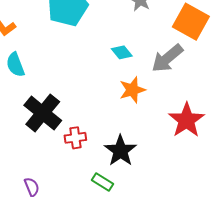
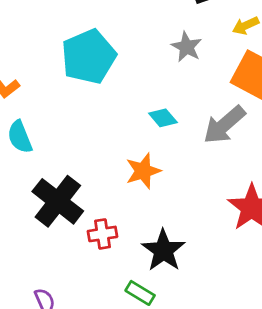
orange star: (132, 90) -> (143, 171), moved

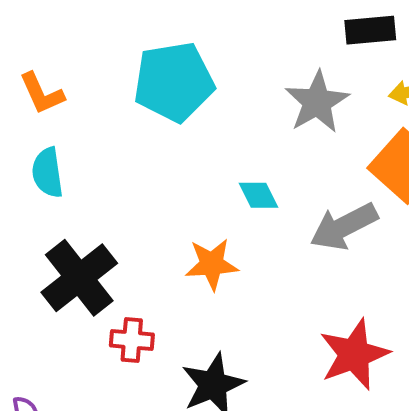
gray star: (187, 47) -> (317, 102), size x1.4

